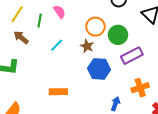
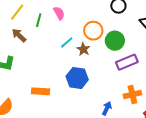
cyan line: (57, 45) -> (67, 42), moved
blue hexagon: (99, 69) -> (77, 78), moved
orange rectangle: (58, 92) -> (40, 91), moved

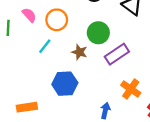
orange circle: (93, 31) -> (57, 20), moved
brown star: (83, 49) -> (79, 52), moved
orange cross: (132, 94) -> (131, 89), turned -30

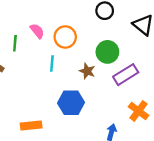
cyan line: (45, 46) -> (52, 64), turned -35

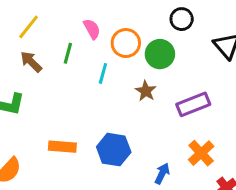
green line: (15, 43) -> (68, 53), moved
green circle: (107, 52) -> (160, 54), moved
blue hexagon: (71, 103) -> (114, 150), moved

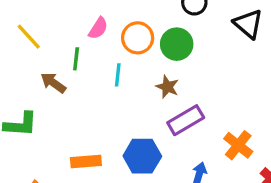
yellow line: (29, 27) -> (29, 37), turned -72
pink semicircle: (92, 29) -> (98, 28), turned 70
brown arrow: (31, 62) -> (53, 83), moved
purple rectangle: (193, 104) -> (186, 120), moved

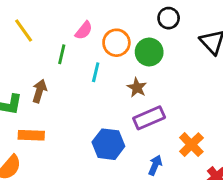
brown arrow: (53, 83) -> (39, 91), moved, turned 65
orange rectangle: (86, 162) -> (31, 135), moved

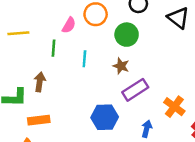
yellow line: (24, 31) -> (18, 33), turned -50
orange circle: (116, 43) -> (96, 14), moved

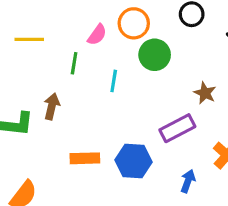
green circle: (127, 35) -> (155, 55), moved
brown star: (121, 66) -> (205, 93), moved
orange rectangle: (39, 120) -> (85, 158), moved

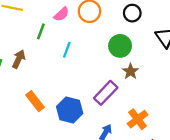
green circle: (155, 55) -> (120, 46), moved
purple rectangle: (177, 128) -> (106, 93), turned -30
orange rectangle: (85, 158) -> (35, 101), turned 42

